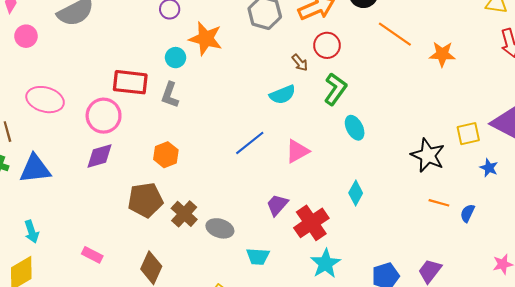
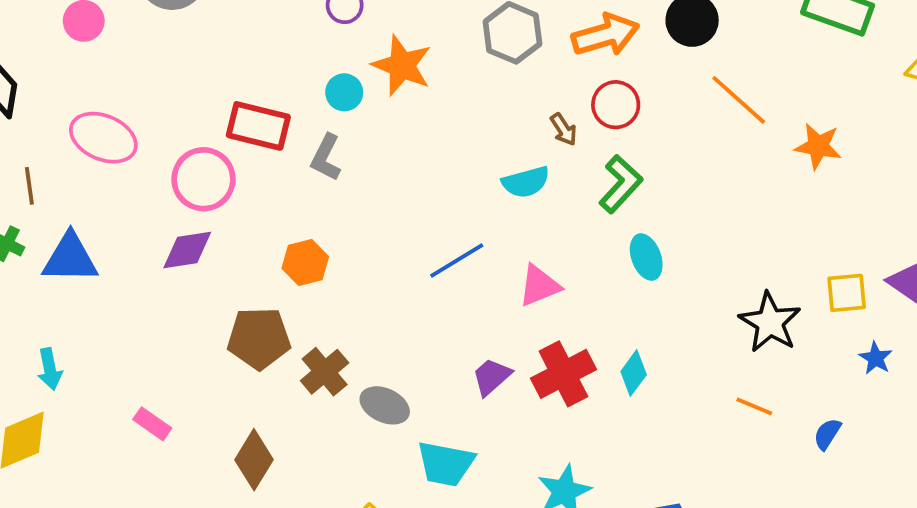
orange line: (439, 203) -> (754, 406), moved
red cross: (311, 223) -> (563, 374), moved
cyan trapezoid: (258, 256) -> (446, 464), size x1.4

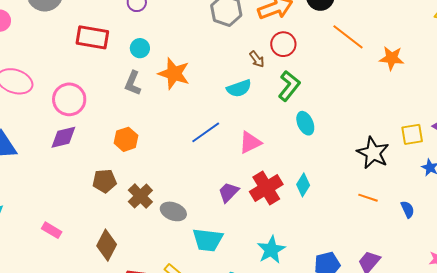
orange star: (402, 65) -> (174, 74), moved
red rectangle: (258, 126) -> (92, 37), moved
brown pentagon: (259, 338) -> (104, 181), size x0.7
blue semicircle: (827, 434) -> (408, 209), turned 126

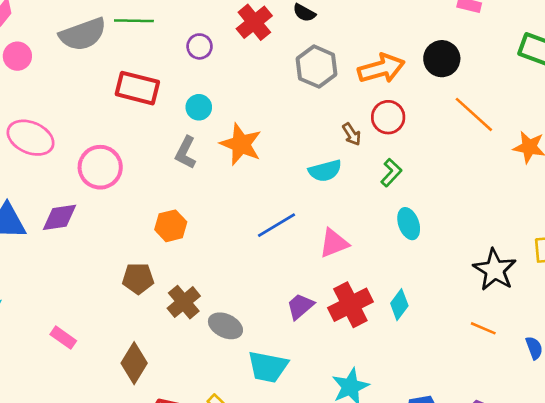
green L-shape: (289, 86) -> (391, 173), size x0.7
purple diamond: (63, 137) -> (59, 217), moved

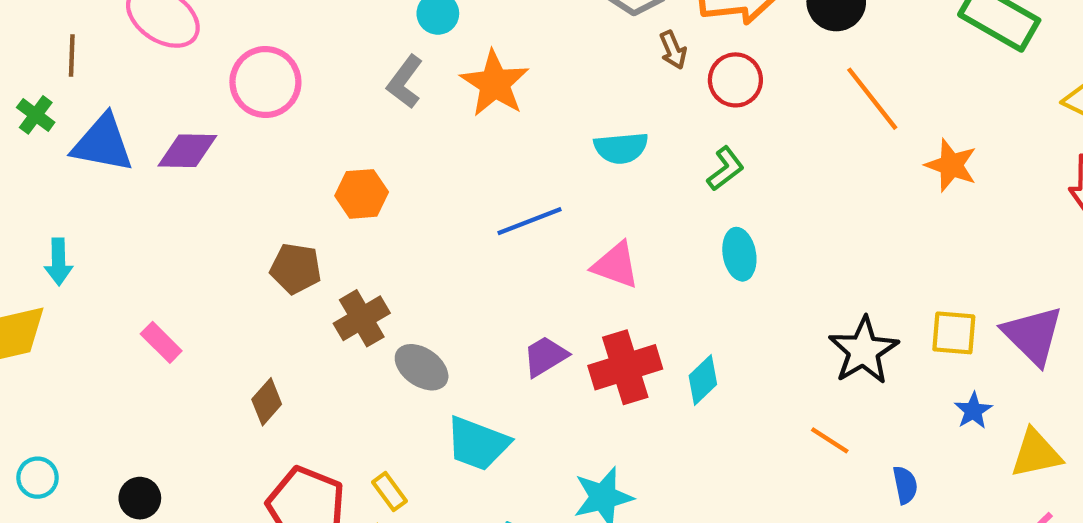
brown arrow: (352, 134) -> (673, 50), moved
pink triangle: (334, 243) -> (616, 265), turned 32
brown diamond: (134, 363) -> (267, 402), size x0.7

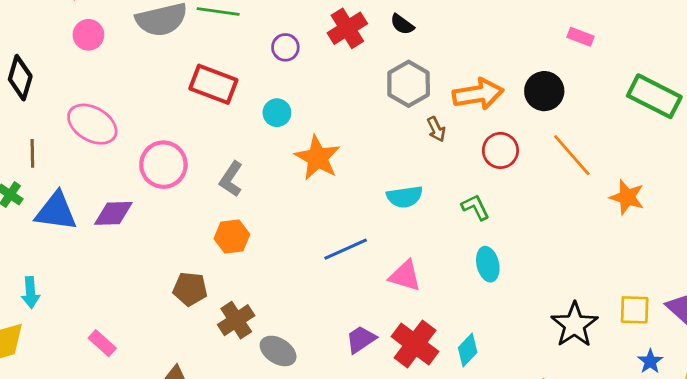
red circle: (735, 80) -> (500, 150), moved
gray L-shape: (405, 82) -> (231, 179), moved
green L-shape: (725, 169) -> (475, 207), turned -76
red cross: (625, 367) -> (415, 344), turned -33

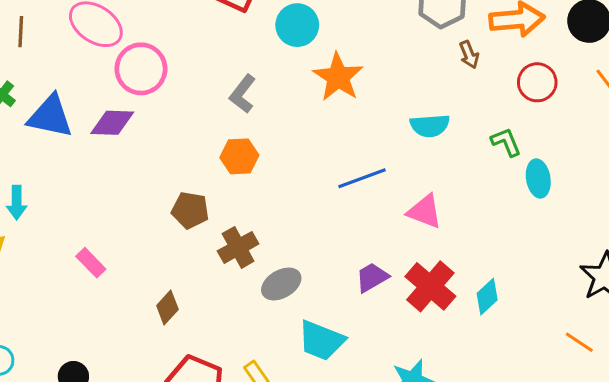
cyan circle: (277, 113) -> (297, 25), size x1.4
brown line: (32, 153) -> (21, 32), moved
pink circle: (163, 165) -> (141, 69), moved
cyan ellipse: (488, 264) -> (538, 178), moved
gray ellipse: (278, 351) -> (281, 284), turned -66

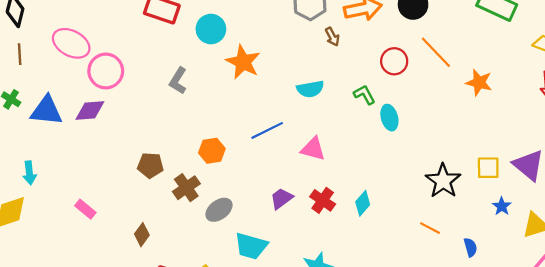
red circle: (537, 82) -> (394, 61), moved
orange hexagon: (239, 156) -> (212, 151), moved
red cross: (430, 286) -> (323, 200), size x0.7

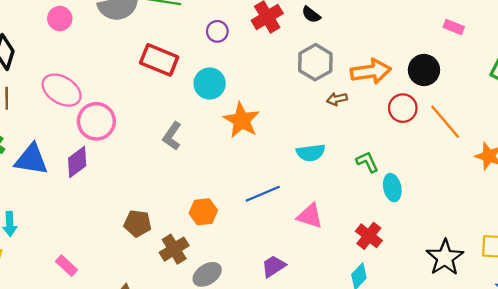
brown arrow: (332, 37) -> (337, 99), turned 102
red circle: (394, 61) -> (403, 108), moved
purple diamond: (90, 110) -> (77, 162), turned -36
red cross: (323, 200) -> (369, 236), moved

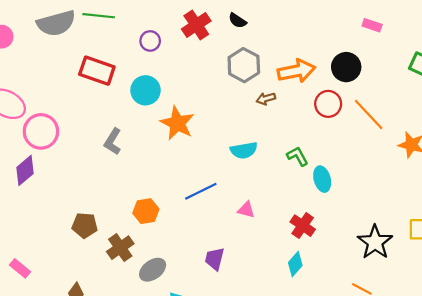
pink triangle: (310, 216) -> (246, 210), size x0.7
purple trapezoid: (274, 266) -> (215, 259), turned -40

